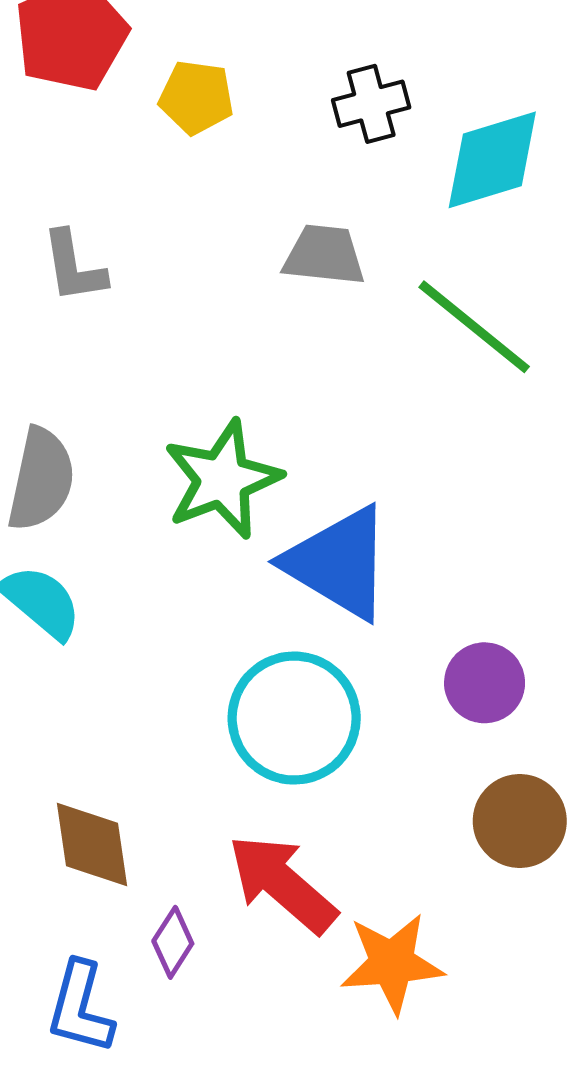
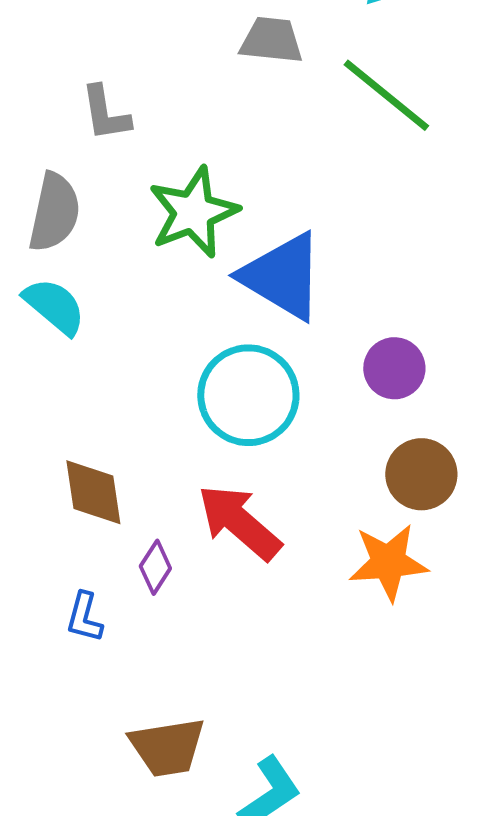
gray L-shape: (74, 267) -> (105, 113), moved
orange star: (392, 963) -> (388, 562), moved
blue L-shape: (80, 1008) -> (84, 617), size x0.7

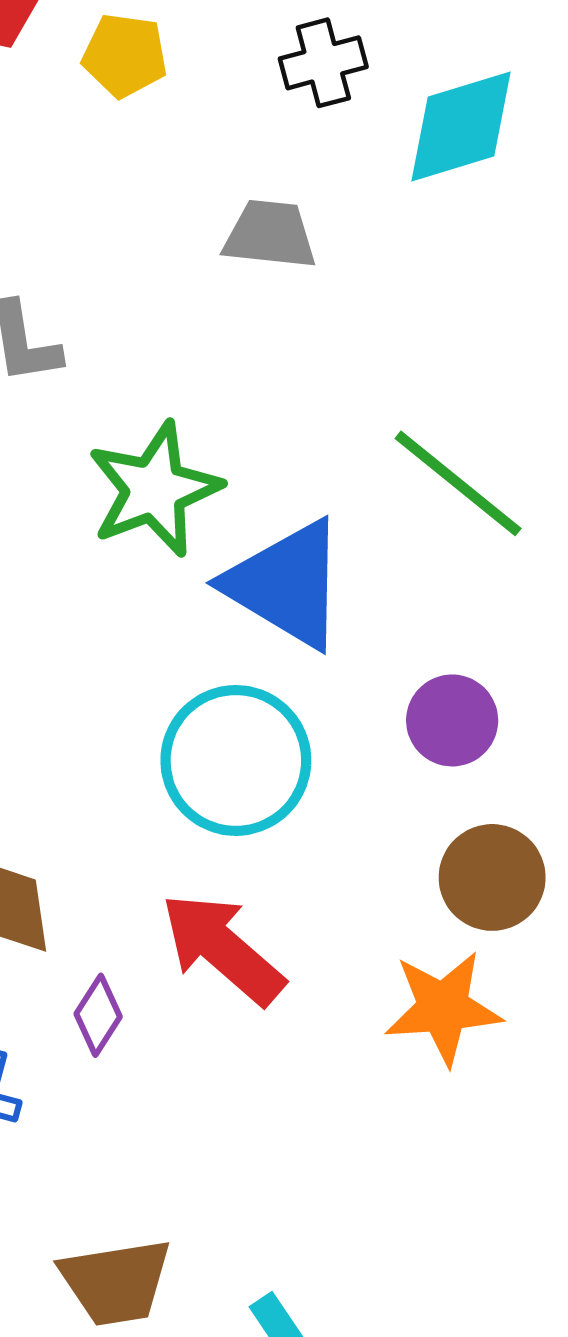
green line: (386, 95) -> (458, 483), moved

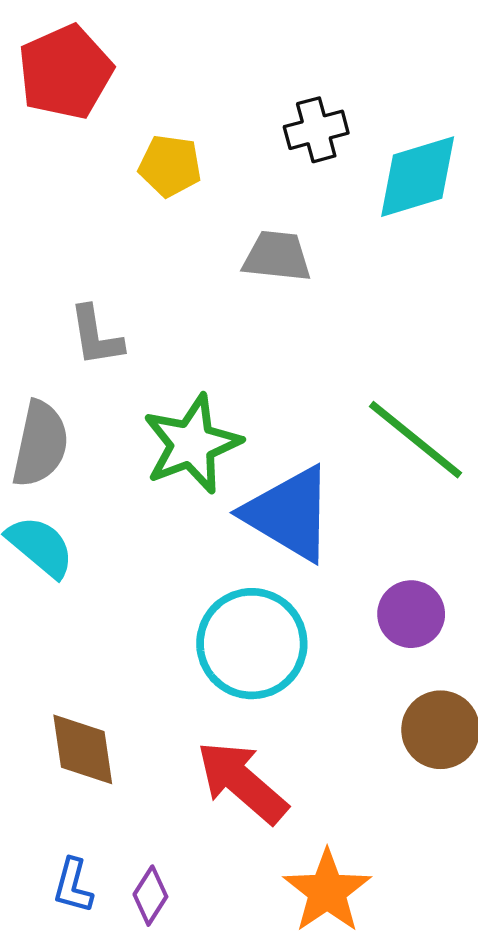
yellow pentagon: (125, 55) -> (170, 166), moved
orange star: (443, 1008) -> (327, 891), moved, turned -30
purple diamond: (98, 1015) -> (150, 896), moved

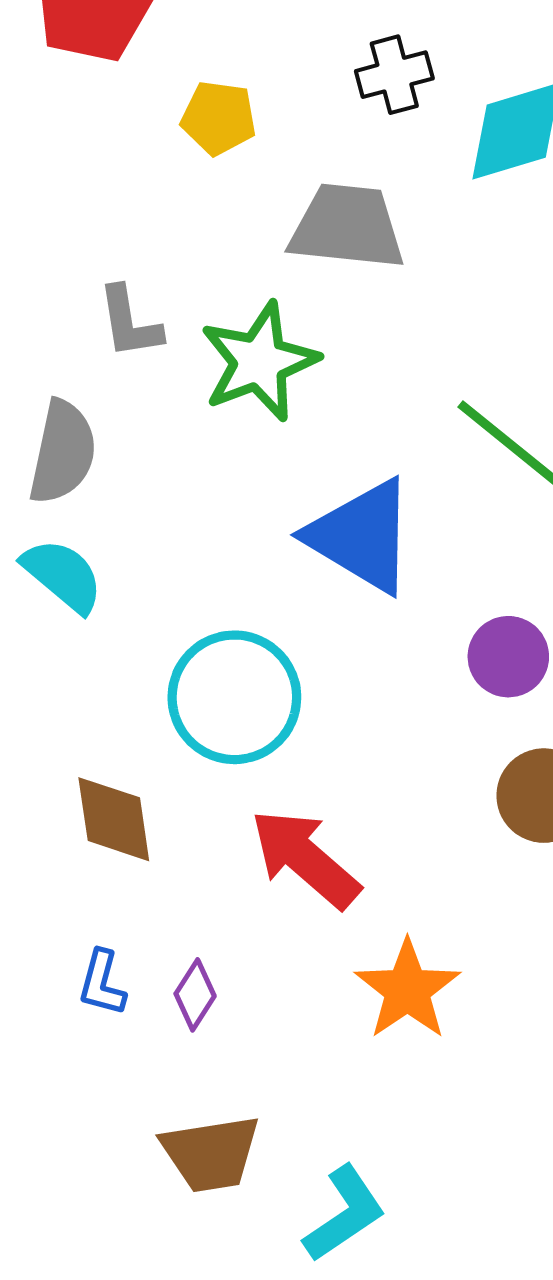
gray trapezoid: (277, 256) -> (347, 227), size x1.4
green star: (192, 444) -> (259, 362), moved
cyan circle: (252, 644) -> (234, 697), moved

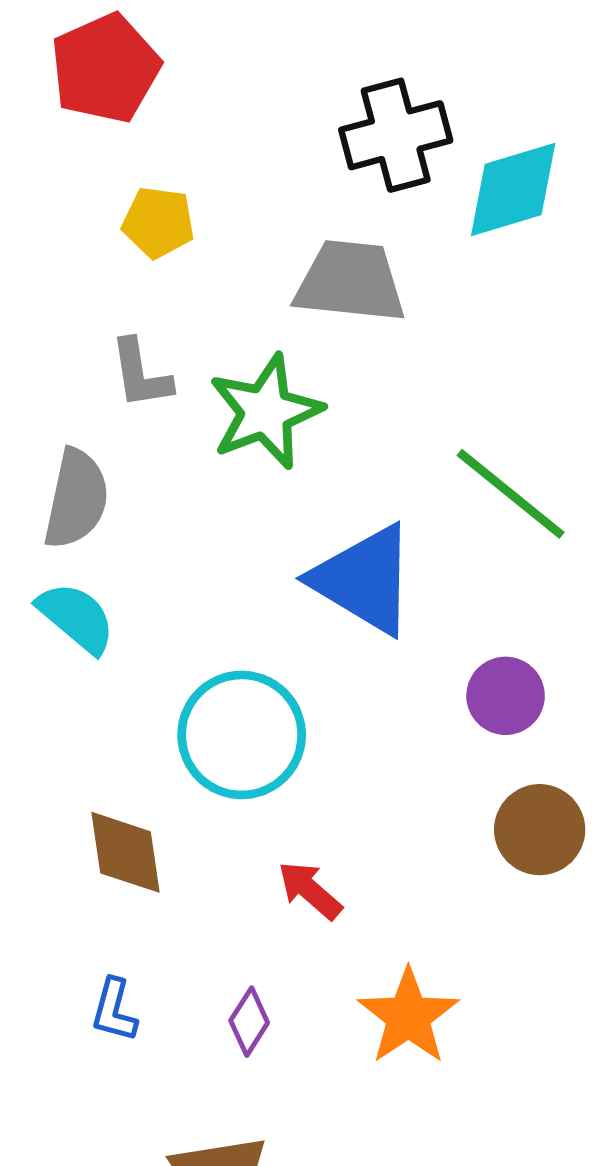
black cross: (394, 75) -> (396, 135), size x1.5
yellow pentagon: (219, 118) -> (158, 222), moved
red arrow: (305, 859) -> (310, 890), size x0.6
purple diamond: (195, 995) -> (249, 1022), moved

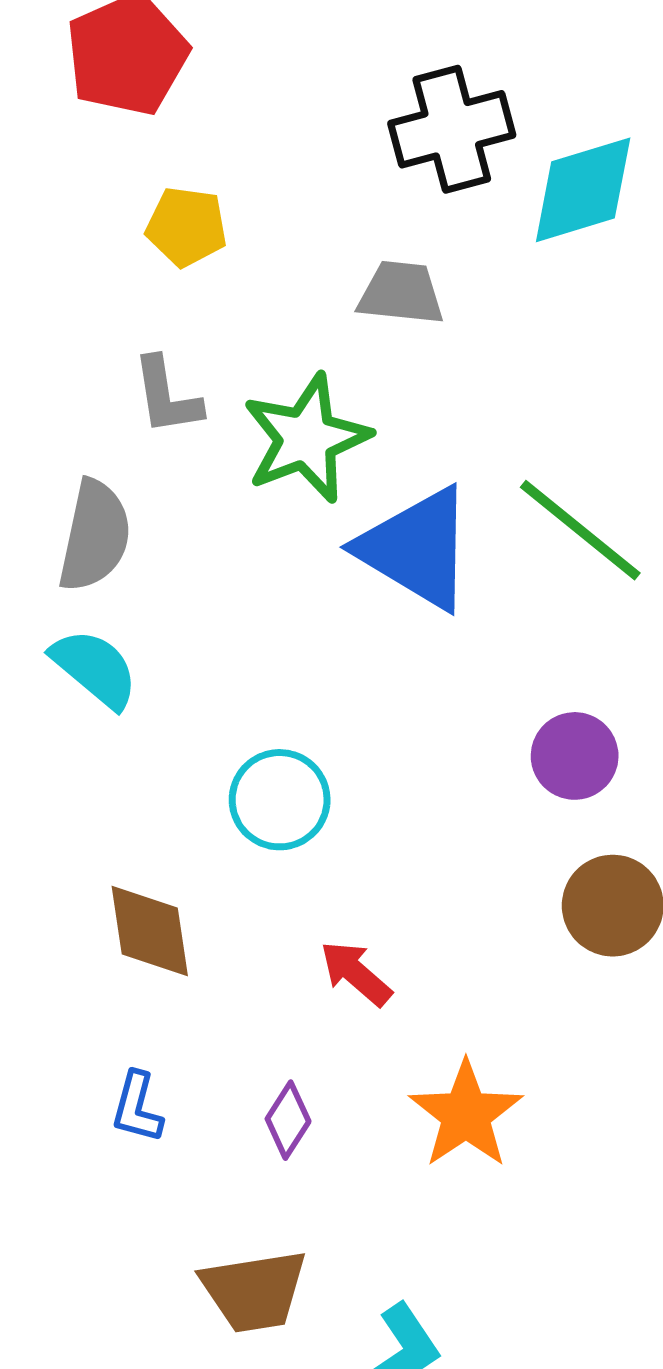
gray trapezoid: (350, 282) -> (401, 293), size x0.7
blue triangle: (364, 580) -> (417, 548), moved
cyan circle: (242, 735) -> (280, 800), size x0.7

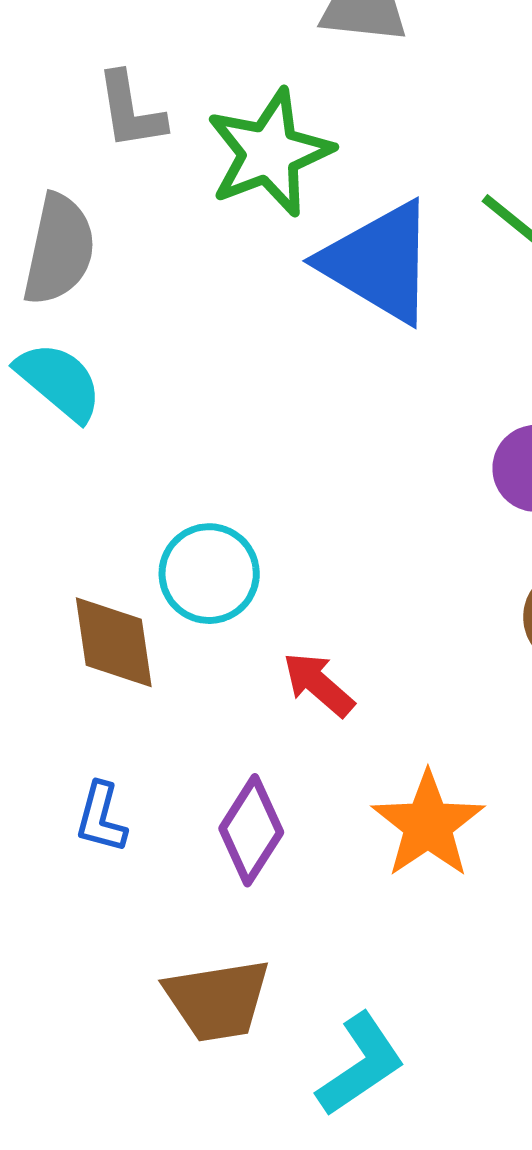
cyan circle: (280, 800) -> (209, 574), moved
purple diamond: (288, 1120) -> (251, 830), size x1.4

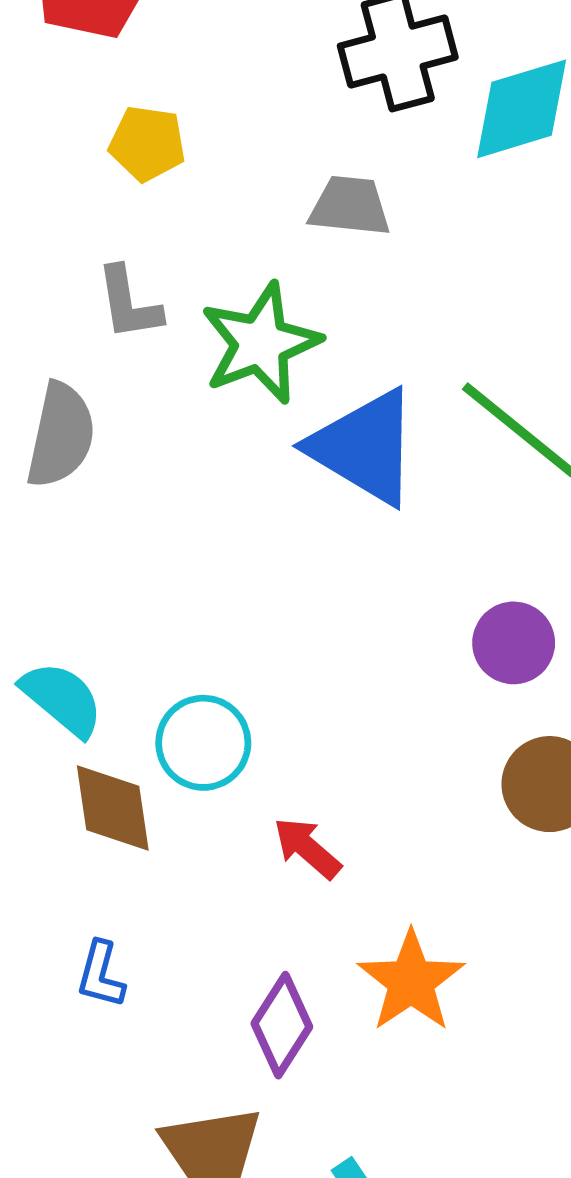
cyan semicircle: (59, 381) -> (62, 699), moved
purple diamond: (251, 830) -> (282, 1025), moved

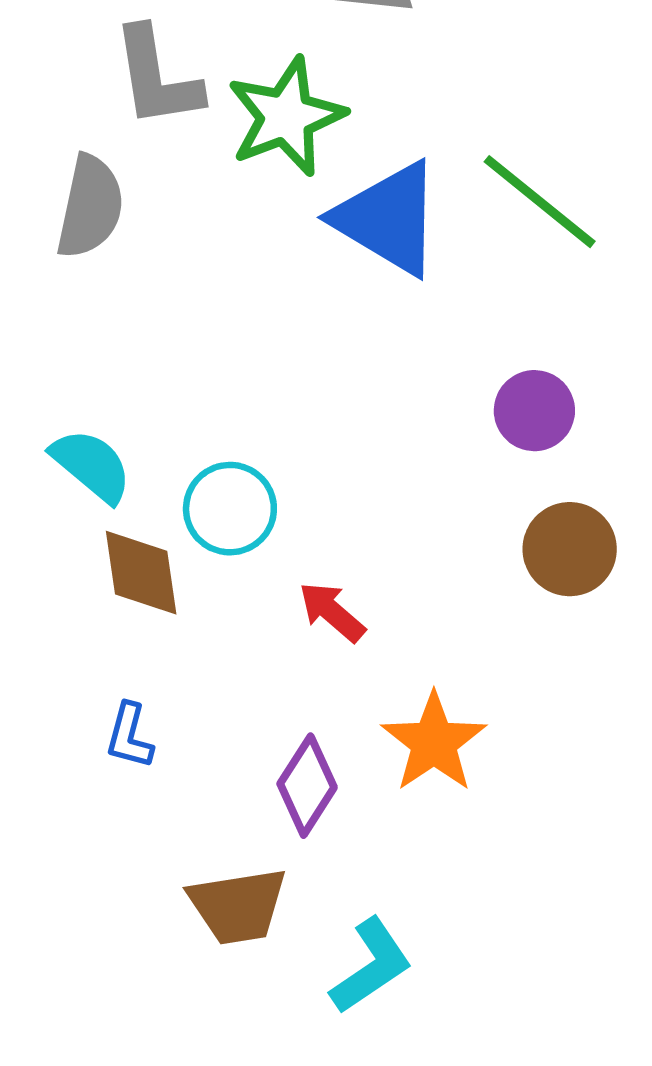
gray L-shape: (129, 303) -> (157, 77), size x1.4

